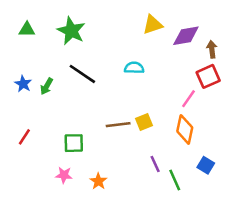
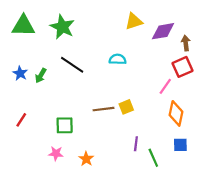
green triangle: (27, 30) -> (23, 26), size x1.6
orange diamond: (185, 129) -> (176, 113), moved
purple line: (155, 164) -> (136, 144), turned 32
blue square: (206, 165) -> (180, 145), turned -32

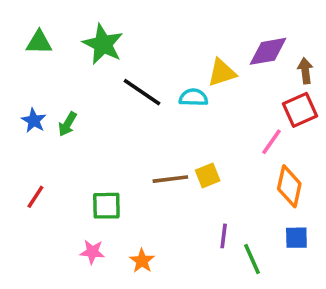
yellow triangle: (134, 21) -> (222, 73), moved
green triangle: (23, 26) -> (39, 42), size x0.7
black line: (72, 65) -> (142, 92), moved

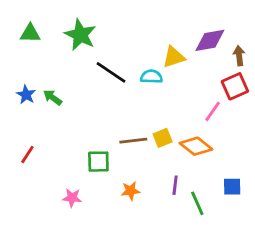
green arrow: (67, 124) -> (53, 97), turned 96
orange diamond: (289, 186) -> (196, 146), moved, turned -64
green square: (106, 206) -> (98, 162), moved
orange star: (142, 261) -> (131, 191), moved, turned 30

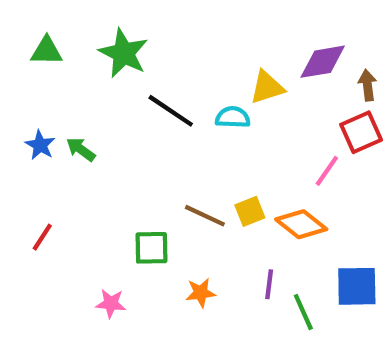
brown line: (133, 141) -> (205, 216), turned 32
blue square: (232, 187) -> (357, 286), size x1.5

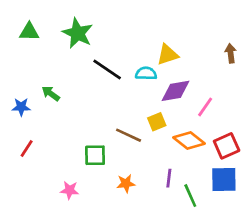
purple diamond: (323, 62) -> (176, 91), moved
red square: (361, 132) -> (227, 146), moved
blue star: (40, 145) -> (21, 107), moved, turned -30
yellow square: (250, 211) -> (157, 122), moved

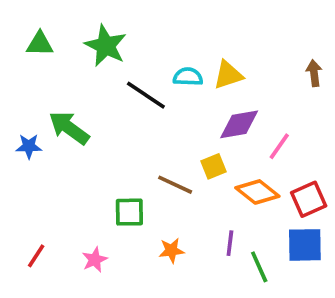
cyan semicircle: (146, 73) -> (188, 77), moved
green arrow: (51, 94) -> (69, 128), size x1.6
red line: (27, 149) -> (36, 256), moved
pink star: (70, 190) -> (95, 260), turned -30

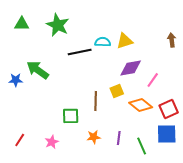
black line: (146, 95) -> (80, 52), turned -45
brown line: (175, 185) -> (96, 101), turned 66
purple line: (230, 243) -> (119, 138), moved

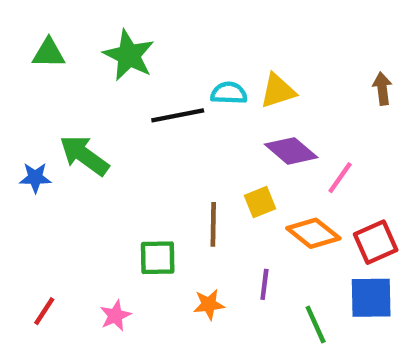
purple diamond: (131, 68) -> (291, 151), turned 50
purple line: (119, 138) -> (264, 284), moved

